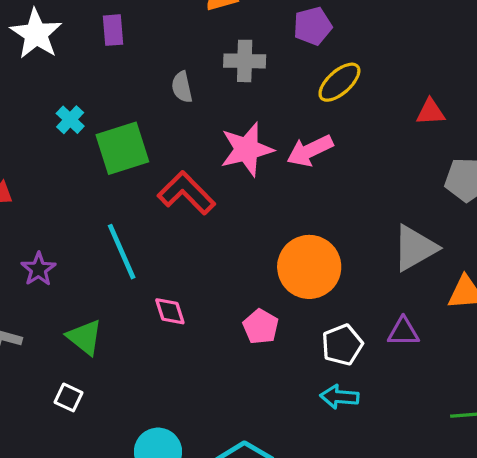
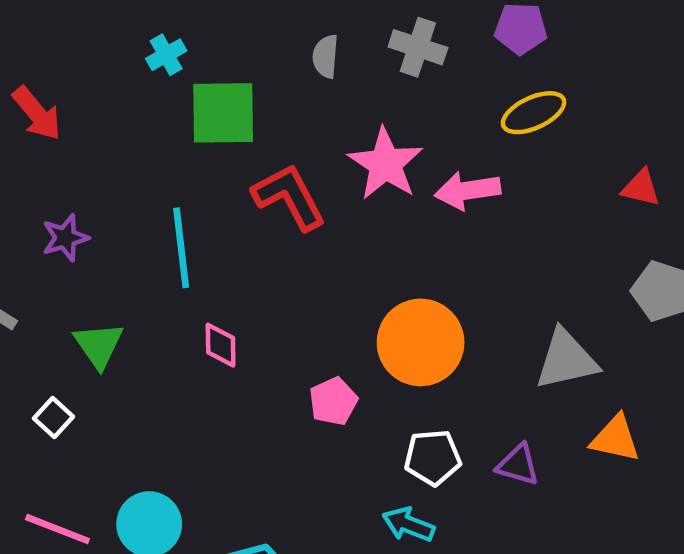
pink star: (247, 149) -> (385, 164), turned 30

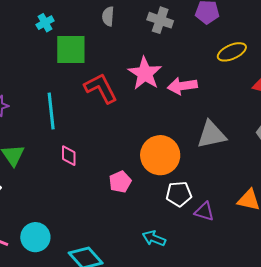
gray semicircle: (325, 56) -> (108, 16), moved
yellow ellipse: (534, 113) -> (232, 52), moved
gray triangle: (566, 360) -> (211, 135), moved
white pentagon: (433, 457) -> (179, 194), moved

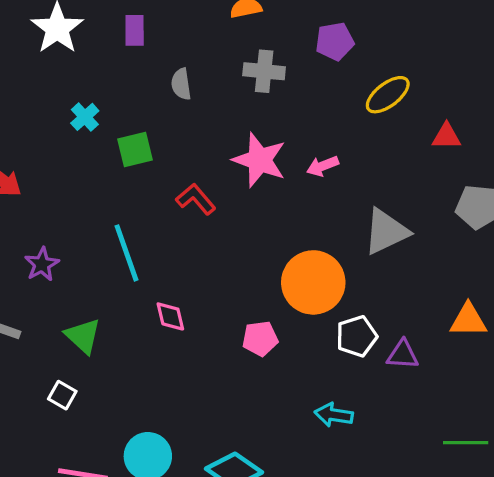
green square: (71, 49) -> (135, 149), size x0.7
pink arrow: (182, 86) -> (323, 166), size x0.7
red L-shape: (101, 88) -> (196, 199), size x0.7
pink pentagon: (120, 182) -> (260, 339), turned 30

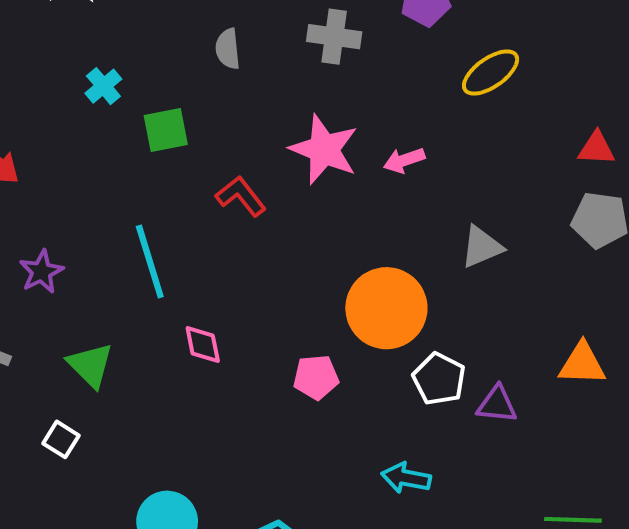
red triangle: (446, 136) -> (597, 148), moved
gray triangle: (386, 232) -> (482, 247), size x0.7
white pentagon: (357, 336) -> (439, 379), turned -30

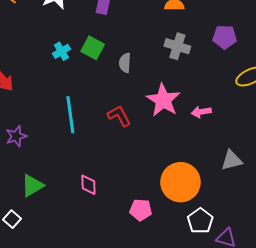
gray semicircle: (228, 49) -> (125, 63), moved
green square: (166, 130) -> (93, 48), moved, turned 30
cyan line: (150, 261) -> (70, 115), moved
green triangle: (90, 365) -> (32, 185), turned 35

